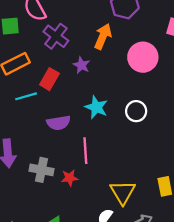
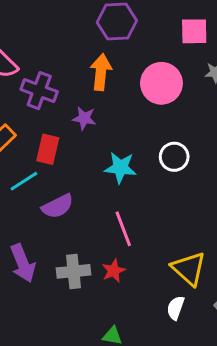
purple semicircle: (59, 123) -> (58, 206), moved

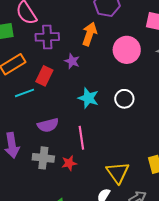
purple cross: (39, 91) -> (47, 37), turned -35
purple semicircle: (58, 206) -> (48, 125), moved

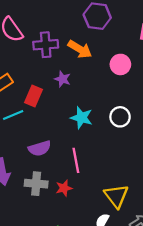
orange arrow: (89, 34) -> (80, 49), turned 105
purple cross: (47, 37) -> (46, 45), moved
pink circle: (127, 50) -> (120, 64), size x0.7

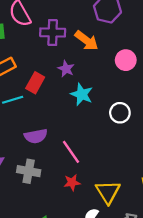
cyan star: (82, 118) -> (82, 94), moved
pink line: (76, 160) -> (71, 152), turned -30
red star: (64, 188) -> (72, 183), moved

